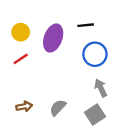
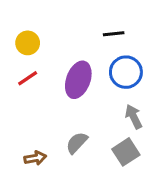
purple ellipse: (53, 38) -> (78, 80), moved
brown arrow: (24, 106) -> (35, 158), moved

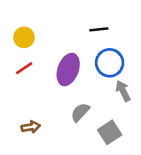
gray arrow: (134, 117) -> (123, 91), moved
gray semicircle: (77, 143) -> (80, 112), moved
brown arrow: (35, 158) -> (31, 127), moved

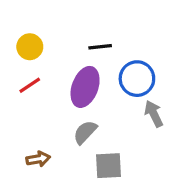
black line: (99, 29) -> (100, 47), moved
gray semicircle: (80, 112) -> (85, 132), moved
gray square: (110, 132) -> (109, 166), moved, turned 30

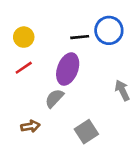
blue circle: (137, 79) -> (109, 30), moved
gray semicircle: (85, 132) -> (54, 98), moved
gray square: (109, 166) -> (86, 132), turned -30

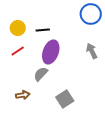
blue circle: (109, 30) -> (91, 14), moved
black line: (80, 37) -> (43, 30), moved
gray arrow: (122, 90) -> (92, 51), moved

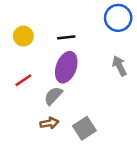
black line: (43, 30) -> (66, 37), moved
red line: (18, 51) -> (23, 80), moved
brown arrow: (23, 95) -> (49, 123), moved

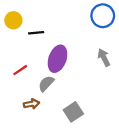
yellow circle: (23, 36) -> (13, 20), moved
black line: (66, 37) -> (36, 33), moved
brown arrow: (49, 123) -> (32, 104), moved

